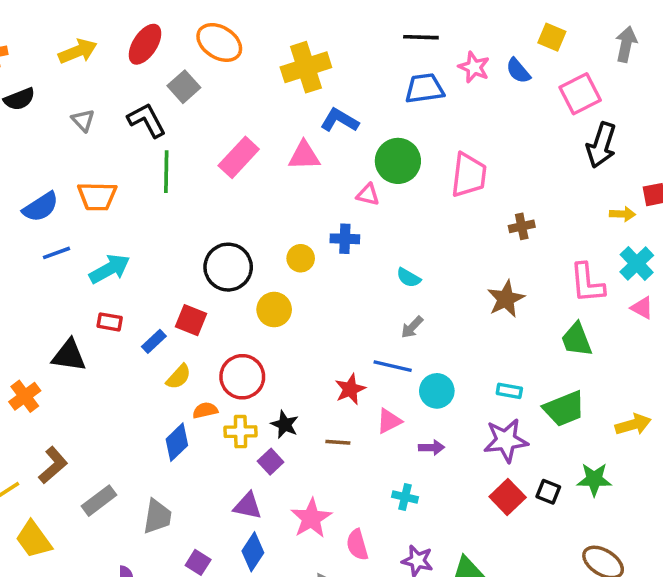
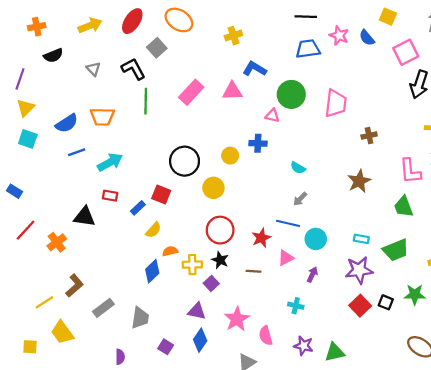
yellow cross: (306, 67) -> (233, 36), size x0.6
red circle: (242, 377) -> (220, 230), moved
purple arrow: (432, 447) -> (312, 275), turned -64

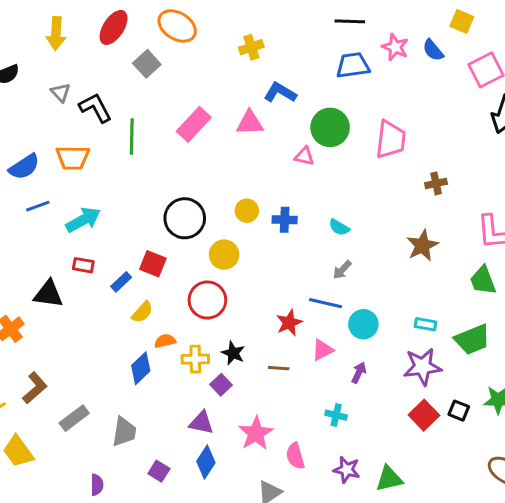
yellow arrow: (90, 26) -> (56, 34), turned 115
black L-shape: (133, 69) -> (95, 108), moved
blue cross: (258, 143) -> (285, 220), moved
red circle: (220, 230) -> (207, 300), moved

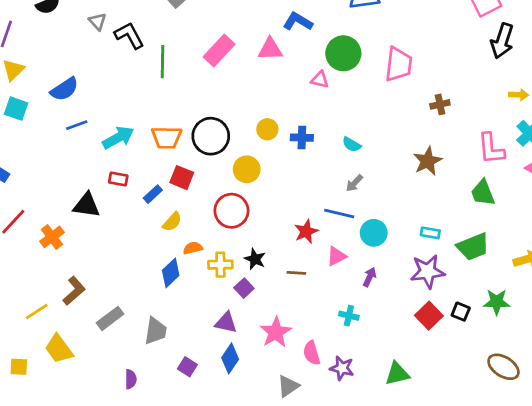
orange trapezoid: (73, 158) -> (167, 138), moved
purple star: (347, 470) -> (342, 368), moved

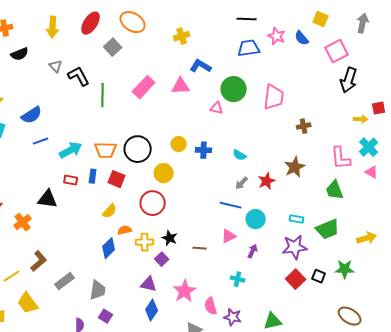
blue rectangle: (153, 194) -> (93, 176), moved, turned -40
red star: (306, 231) -> (267, 181), moved
purple square: (187, 367) -> (106, 316), moved

